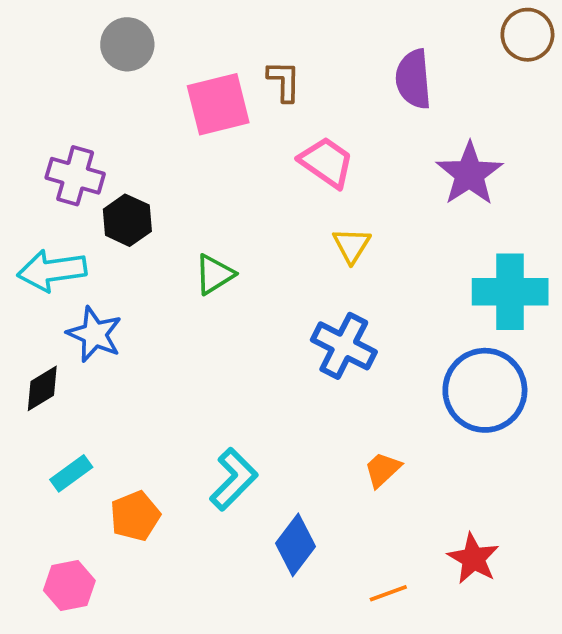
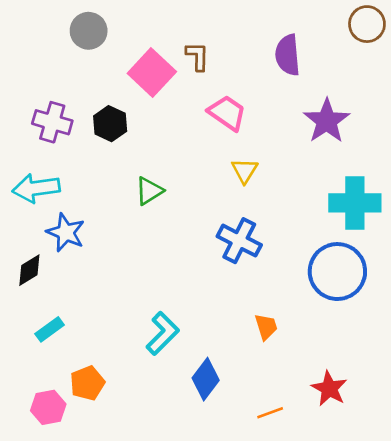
pink square: (218, 104) -> (152, 72), turned -33
black hexagon: (127, 220) -> (110, 124), moved
orange trapezoid: (382, 470) -> (266, 327), turned 116
orange pentagon: (135, 516) -> (87, 383), moved

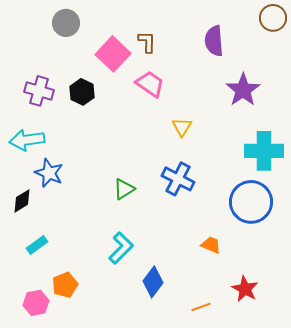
pink trapezoid: (227, 113) -> (150, 84), moved
green triangle: (149, 191) -> (124, 189), moved
orange trapezoid: (266, 327) -> (211, 245), moved, turned -50

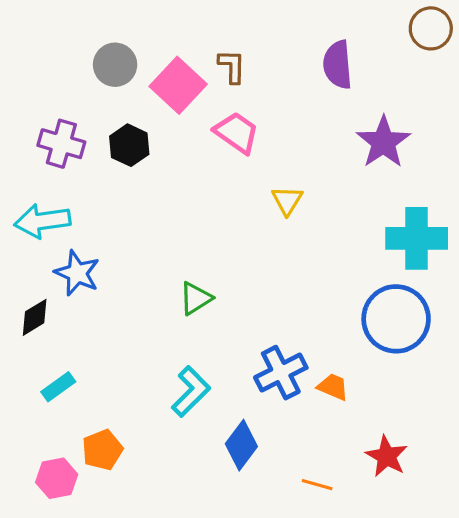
gray circle: (66, 23) -> (115, 65), moved
blue cross: (178, 179) -> (281, 373), moved, turned 36
orange line: (201, 307) -> (317, 485), turned 36

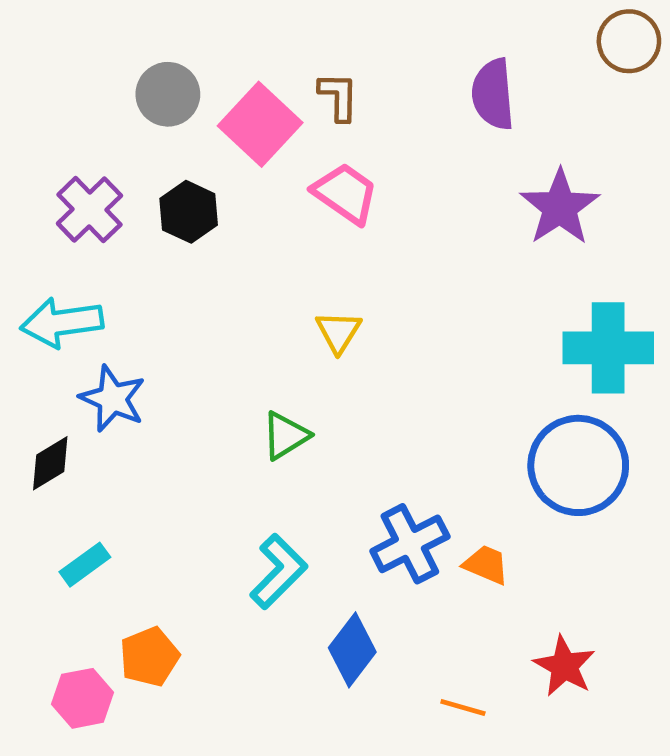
purple cross: (61, 144) -> (89, 210), turned 30
yellow triangle: (287, 200) -> (338, 332), moved

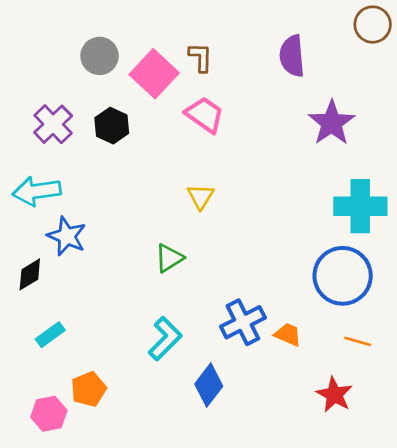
orange line: (463, 708) -> (358, 341), moved

